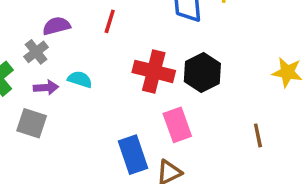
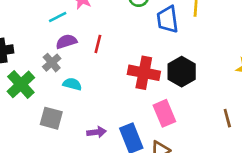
red line: (110, 21) -> (98, 44), moved
cyan semicircle: (80, 79) -> (72, 84), moved
purple arrow: (46, 87) -> (97, 132), moved

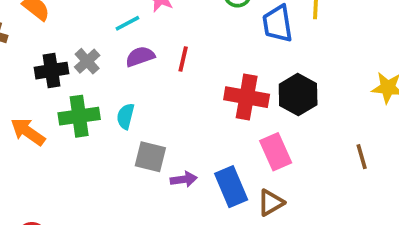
gray cross: (52, 63) -> (87, 61), moved
green cross: (21, 84) -> (79, 116), turned 36
cyan semicircle: (72, 84) -> (125, 116), moved, turned -90
gray square: (51, 118) -> (150, 157), moved

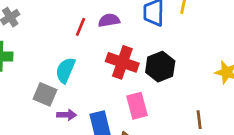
purple semicircle: (140, 56) -> (109, 20), moved
cyan semicircle: (125, 116) -> (65, 70), moved, size x1.4

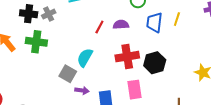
red cross: (122, 62) -> (127, 57), turned -35

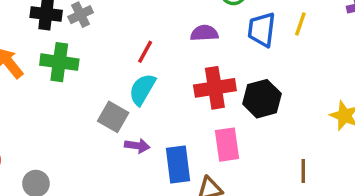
red line: (99, 27) -> (145, 52), moved

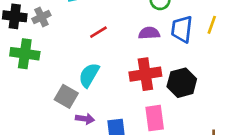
purple semicircle: (204, 33) -> (149, 33), moved
red line: (145, 52) -> (98, 32), moved, turned 30

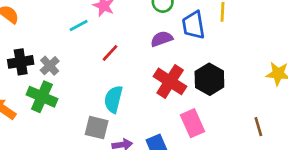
gray cross: (41, 17) -> (50, 66), moved
green cross: (25, 54) -> (42, 97), turned 32
red cross: (145, 74) -> (170, 81), turned -32

